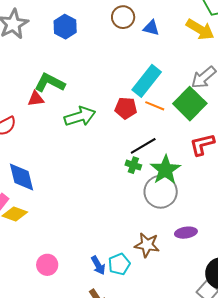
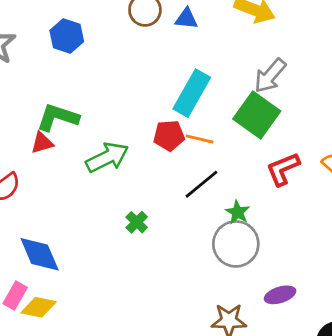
orange line: (155, 106) -> (200, 139), moved
green cross: (133, 165) -> (137, 222), moved, turned 35
green star: (165, 170) -> (238, 212), size x0.6

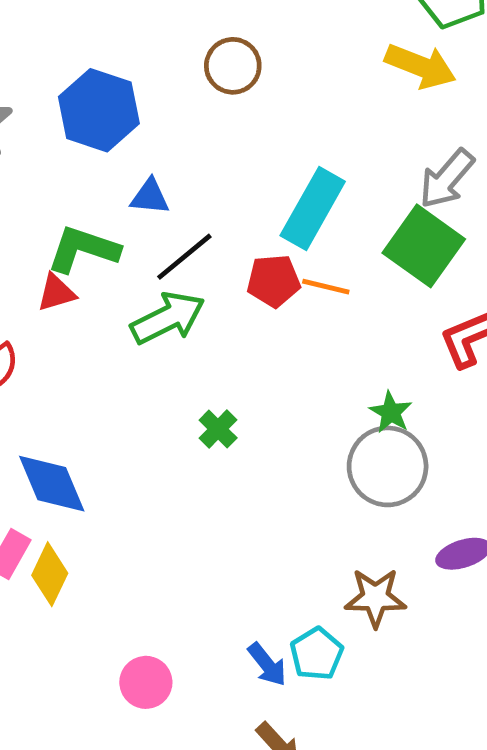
blue triangle: (186, 19) -> (150, 197), moved
blue hexagon: (67, 36) -> (99, 110), size x1.4
black line: (201, 184) -> (184, 257), moved
yellow diamond: (39, 307) -> (50, 574), turned -76

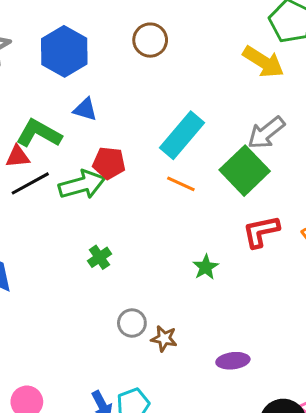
black line: (184, 257) -> (30, 183), moved
red pentagon: (274, 281) -> (109, 163), moved
gray circle: (388, 466) -> (132, 323), moved, size x0.6
brown star: (375, 598) -> (164, 338), moved, size x0.7

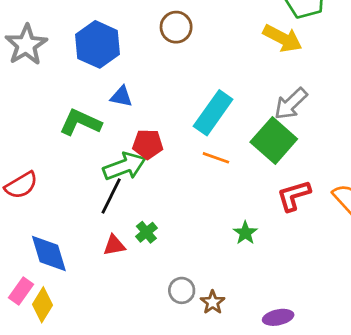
red triangle: (18, 157) -> (114, 245), moved
black line: (30, 183) -> (111, 196), moved, turned -30
brown star: (164, 338) -> (213, 302), turned 30

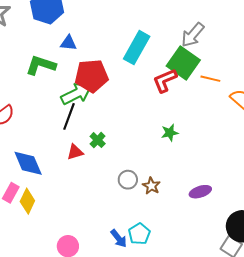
red pentagon: (148, 144) -> (92, 76), size x1.5
orange line: (216, 158) -> (210, 79), moved
red L-shape: (294, 196) -> (165, 80), moved
green star: (245, 233) -> (170, 133), turned 30

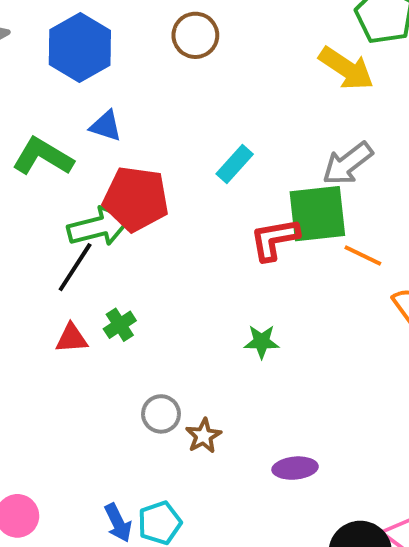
cyan rectangle: (137, 48) -> (235, 164), size x0.6
green square: (183, 63) -> (317, 214), turned 36

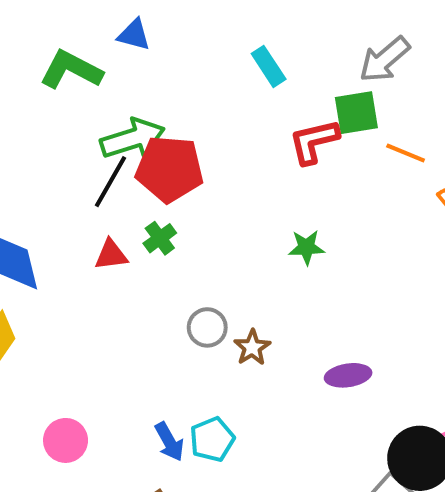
cyan rectangle: (235, 164) -> (269, 66), turned -72
red pentagon: (136, 199) -> (169, 169), moved
green square: (317, 214) -> (356, 113), size x0.7

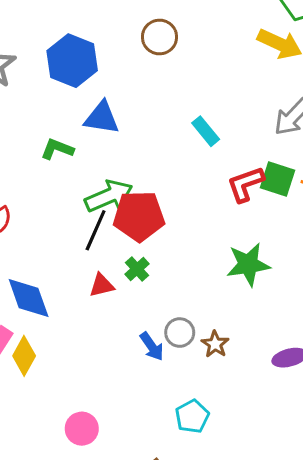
blue triangle: (134, 35) -> (102, 118), size x1.4
green L-shape: (71, 70) -> (57, 149), size x0.7
green square: (356, 113) -> (278, 179), moved, turned 33
green star: (306, 247) -> (248, 264), size x1.6
blue arrow: (169, 442) -> (152, 346), moved

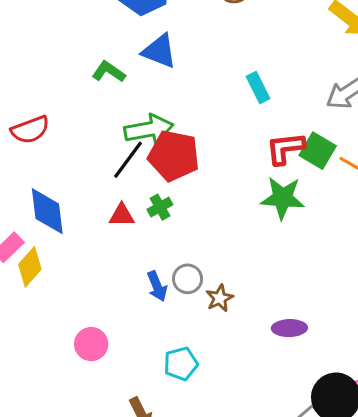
green star: (248, 264) -> (283, 198), moved
pink circle: (82, 429) -> (91, 344), moved

